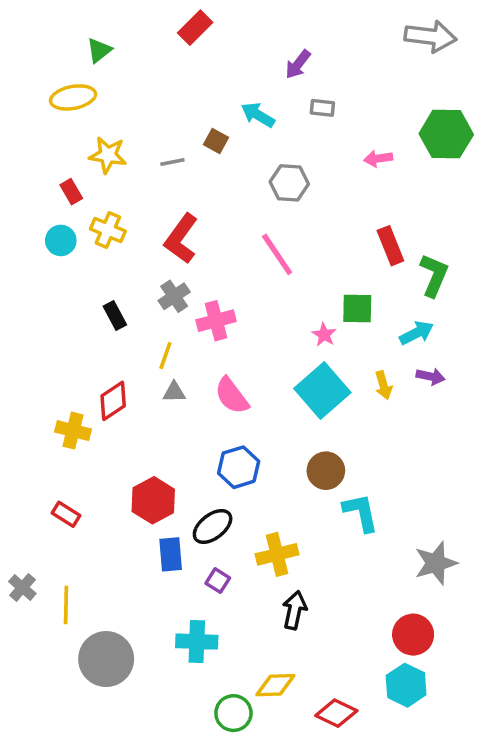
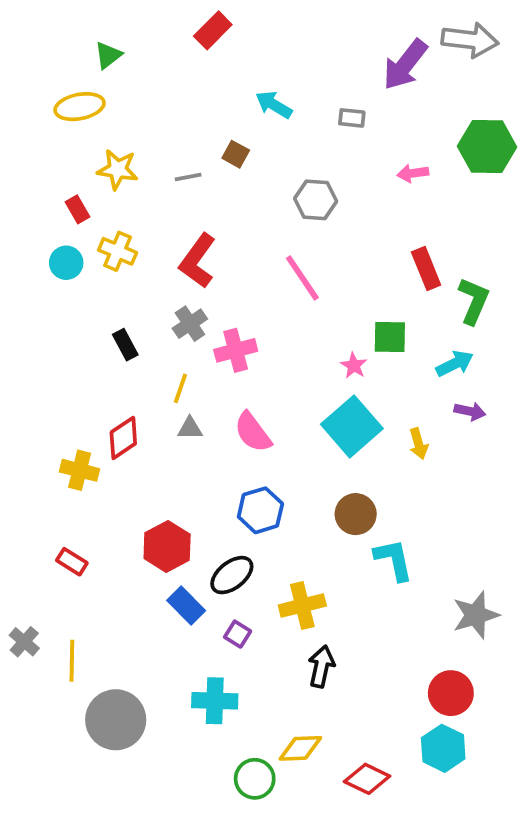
purple arrow: (298, 64) -> (405, 65), moved, size x1.6
cyan arrow: (258, 115) -> (274, 105), moved
yellow arrow: (383, 385) -> (418, 444), moved
blue rectangle: (171, 554) -> (186, 605), turned -40

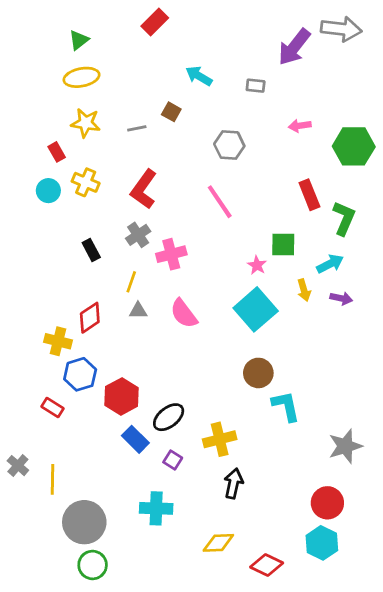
yellow ellipse: (80, 107) -> (82, 77), moved
green hexagon: (487, 147) -> (354, 146), moved
yellow arrow: (418, 444) -> (304, 290), moved
blue hexagon: (260, 510) -> (80, 374), moved
green circle: (255, 779) -> (93, 565), moved

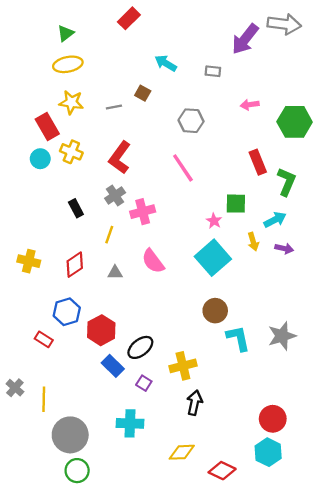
red rectangle: (57, 152) -> (47, 126), size x1.6
gray triangle: (138, 311) -> (115, 273), moved
yellow cross: (58, 341) -> (29, 261), moved
gray star: (345, 446) -> (282, 336), moved

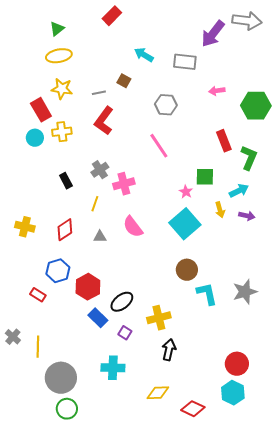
gray rectangle: (213, 71) -> (185, 62), size x1.6
yellow cross: (71, 152) -> (62, 132), turned -30
red L-shape: (120, 158) -> (104, 121), moved

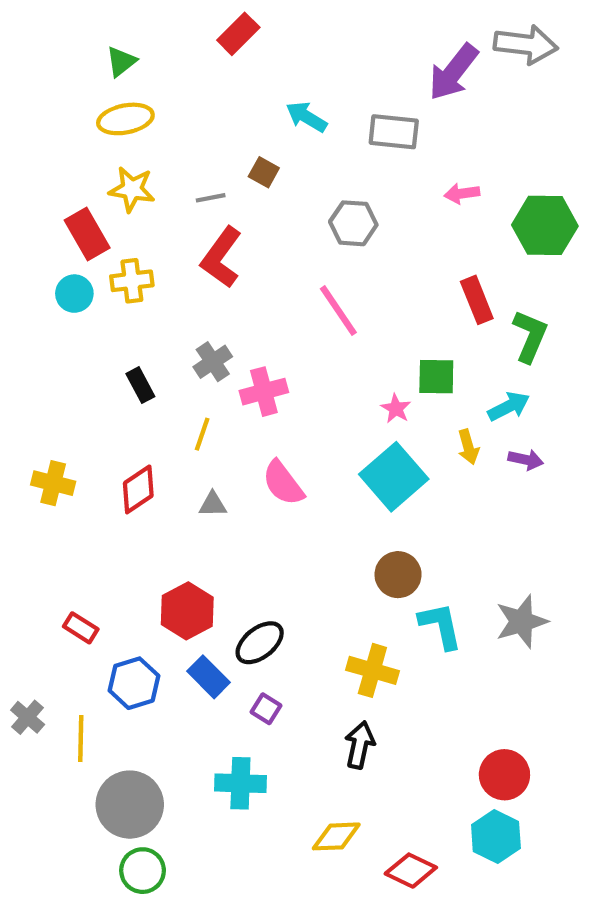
blue hexagon: (58, 271) -> (134, 683), moved
yellow cross: (159, 318) -> (372, 670), moved, turned 30

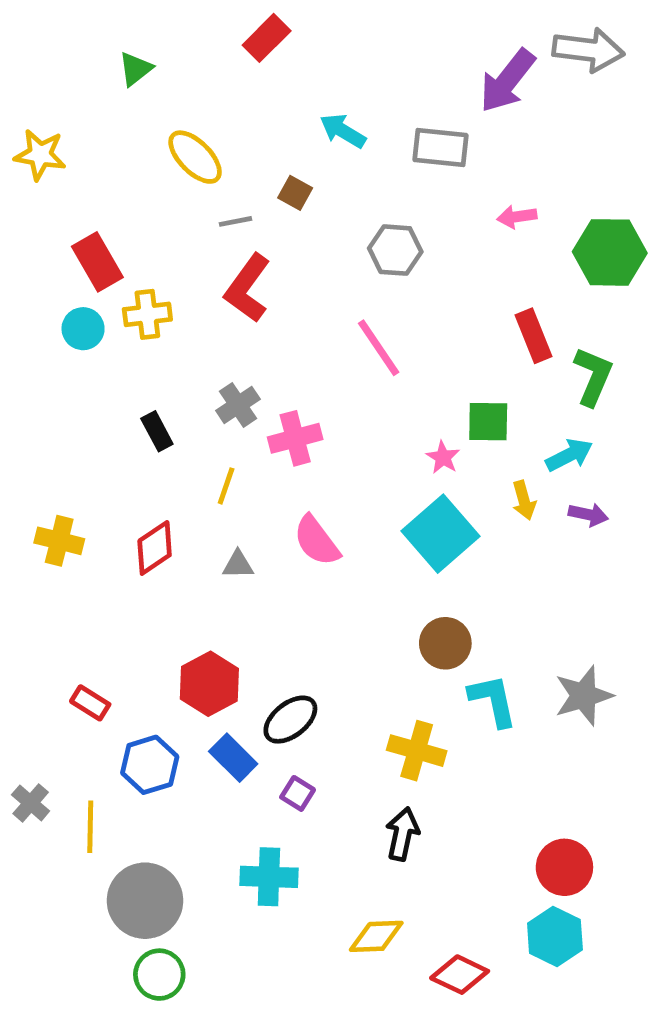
yellow ellipse: (125, 119) -> (195, 157), moved, turned 56
yellow star: (132, 189) -> (40, 155), moved

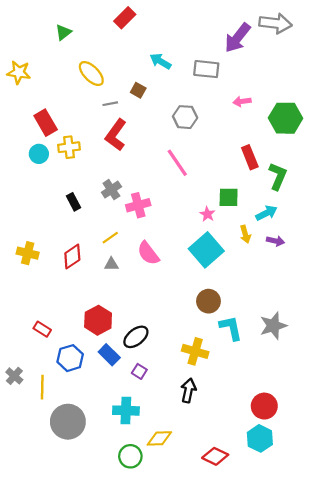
yellow line: (226, 486) -> (110, 238), moved, turned 36
yellow diamond: (376, 936) -> (159, 438), moved
green circle: (159, 975) -> (130, 456), moved

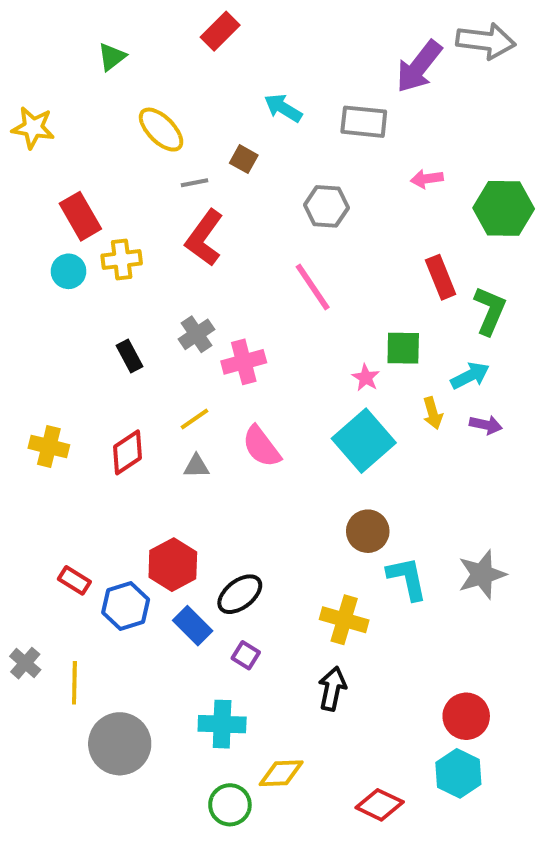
blue hexagon: (70, 358) -> (126, 606), moved

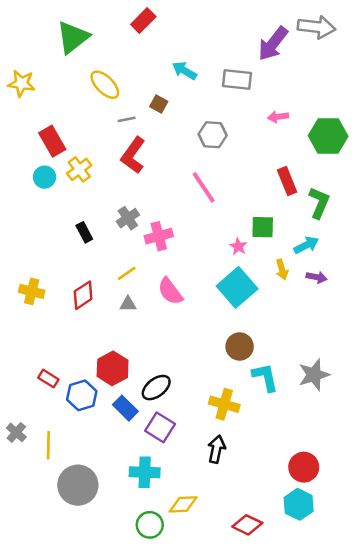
green triangle: (112, 57) -> (73, 37), size x1.8
yellow cross: (122, 259) -> (79, 169), turned -30
purple square: (246, 655) -> (160, 427), size x1.6

